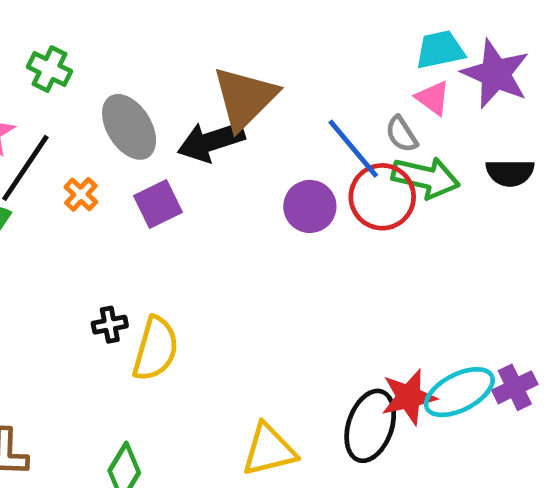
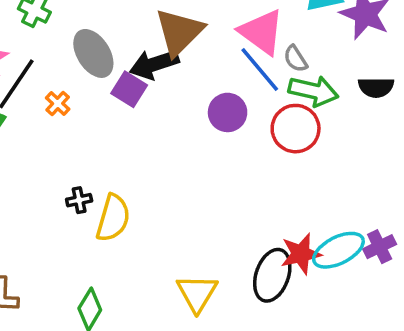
pink triangle: (433, 98) -> (262, 32), moved, size x1.8
red circle: (382, 197) -> (296, 129), moved
purple square: (158, 204) -> (129, 89), moved, turned -32
yellow triangle: (269, 450) -> (197, 293), turned -45

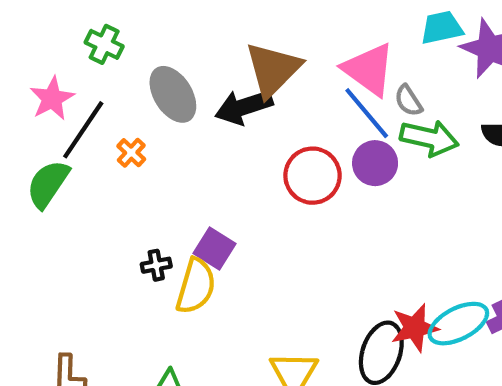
purple square: (129, 89) -> (215, 249), moved
purple circle: (228, 112) -> (375, 163), moved
red circle: (296, 129) -> (313, 176), moved

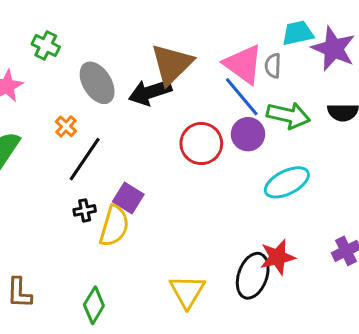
gray semicircle: (408, 101) -> (273, 66), moved, turned 35
black line: (83, 130) -> (85, 159), moved
cyan ellipse: (458, 324) -> (287, 182), moved

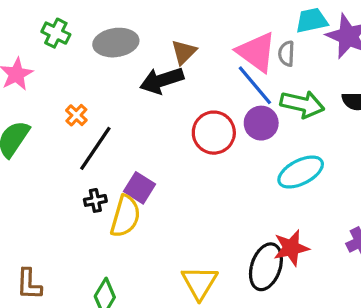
brown triangle: (172, 64) -> (184, 52), size x0.6
gray ellipse: (97, 83) -> (116, 43), moved, turned -66

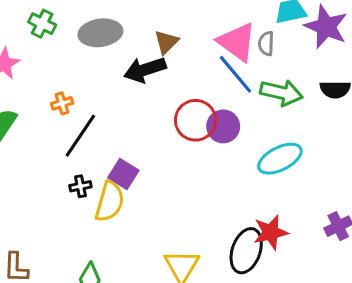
orange cross: (76, 115) -> (62, 103), turned 30
purple circle: (261, 123) -> (223, 126), moved

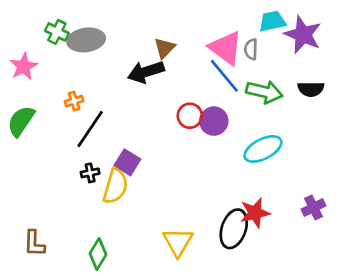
gray ellipse: (100, 33) -> (86, 40), moved
red circle: (196, 120) -> (190, 116), size x0.7

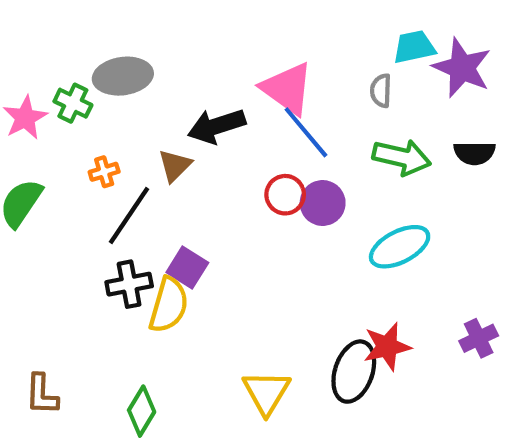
green cross: (57, 32) -> (73, 103), moved
brown triangle: (165, 48) -> (175, 166), moved
pink triangle: (226, 48) -> (287, 89), moved
blue line: (224, 76) -> (306, 132), moved
black cross: (90, 173) -> (129, 284), size x1.5

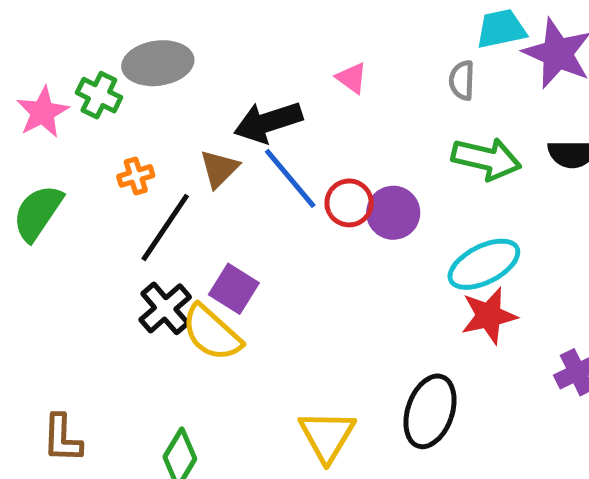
pink triangle: (287, 89) -> (352, 78), size x0.5
blue line: (306, 132) -> (290, 178), moved
black cross: (129, 284) -> (165, 308), turned -30
yellow semicircle: (169, 305) -> (212, 333), turned 116
red star: (387, 347) -> (489, 316), moved

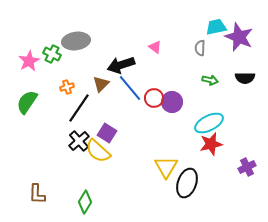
green arrow: (486, 159) -> (210, 80), size x0.6
yellow triangle: (327, 436) -> (166, 167), moved

